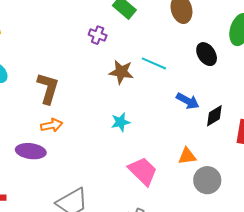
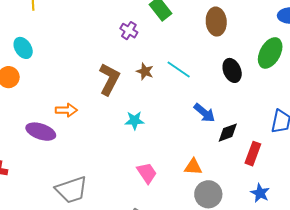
brown star: (121, 72) -> (145, 71), size x0.7
brown L-shape: (48, 88) -> (109, 79), moved
pink trapezoid: (143, 171) -> (147, 173), size x0.7

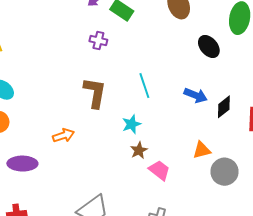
cyan line: (179, 69) -> (144, 86), moved, turned 55
brown star: (145, 71) -> (139, 150), moved, turned -30
purple ellipse: (41, 132) -> (22, 164), moved

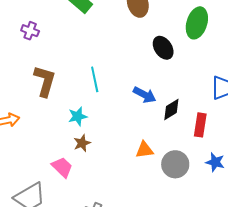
purple cross: (98, 40) -> (30, 31), moved
pink trapezoid: (159, 170) -> (62, 167), moved
gray circle: (224, 172) -> (175, 164), moved

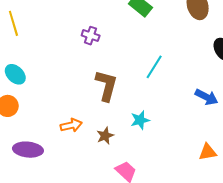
cyan line: (95, 79) -> (154, 67), moved, turned 45
brown star: (82, 143) -> (105, 136), moved

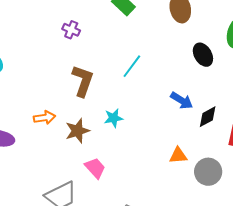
brown star: (105, 136) -> (77, 131), size x1.4

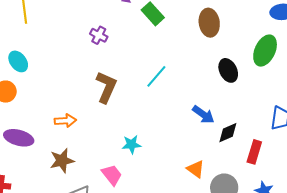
cyan star: (114, 118) -> (132, 144), moved
brown star: (77, 131) -> (62, 161), moved
orange triangle: (178, 156) -> (196, 169), turned 36

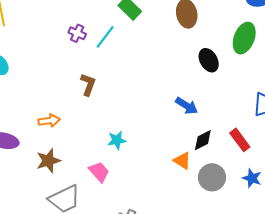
cyan line: (156, 76) -> (105, 37), moved
brown L-shape: (106, 87) -> (88, 85), size x0.7
black diamond: (228, 133) -> (203, 140), moved
red rectangle: (254, 152) -> (240, 140), turned -50

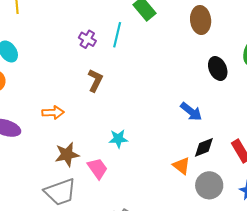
purple cross: (77, 33) -> (87, 39), moved
cyan line: (105, 37) -> (117, 35), turned -30
brown star: (48, 161) -> (67, 155), moved

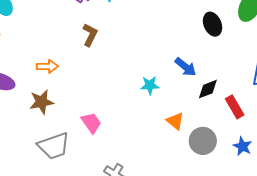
cyan star: (118, 139) -> (150, 85), moved
black diamond: (204, 147) -> (208, 89), moved
brown star: (67, 155) -> (42, 102), moved

